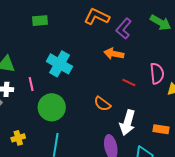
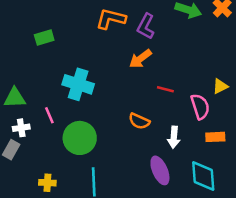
orange arrow: (114, 54) -> (140, 59), turned -36
pink semicircle: (157, 73) -> (200, 107), moved
white arrow: (128, 123) -> (174, 137), size x0.7
yellow cross: (18, 138) -> (47, 183), turned 32

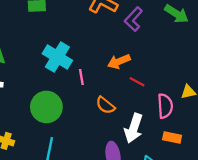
orange arrow: (140, 59) -> (119, 62), moved
pink line: (49, 115) -> (81, 77), moved
white arrow: (174, 137) -> (134, 128), size x1.4

